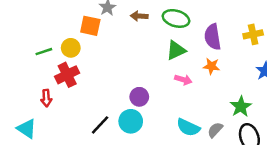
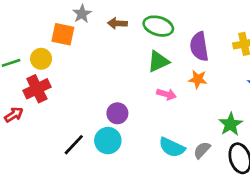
red arrow: (46, 98) -> (14, 115), turned -119

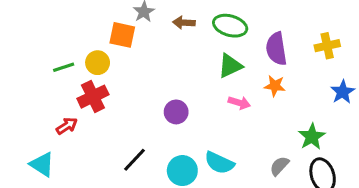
purple circle: (117, 113) -> (176, 112), moved
cyan circle: (108, 141) -> (182, 171), moved
cyan semicircle: (172, 147) -> (219, 163), moved

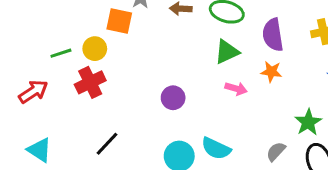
red arrow: (67, 126) -> (33, 92), moved, size x1.4
black line: (135, 160) -> (107, 144), moved

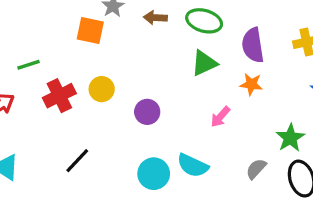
yellow circle: (95, 49) -> (102, 89), moved
pink arrow: (236, 89) -> (220, 117), moved, turned 115

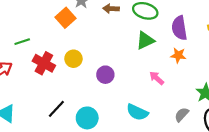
orange square: (90, 31) -> (66, 18), turned 36
red cross: (59, 96) -> (44, 63), turned -35
pink arrow: (220, 117) -> (157, 78), turned 91
cyan circle: (154, 174) -> (87, 118), moved

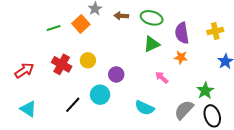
green line: (22, 42) -> (54, 28), moved
gray semicircle: (182, 115) -> (184, 110), size x1.5
cyan circle: (87, 118) -> (100, 95), moved

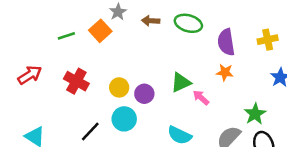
green triangle: (152, 44) -> (181, 82), moved
yellow circle: (88, 60) -> (119, 87), moved
red arrow: (24, 70) -> (30, 75), moved

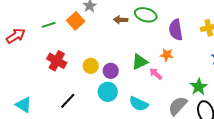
brown arrow: (151, 21) -> (121, 20), moved
orange star: (225, 72) -> (167, 55), moved
red arrow: (30, 75) -> (16, 36), moved
cyan circle: (124, 119) -> (108, 92), moved

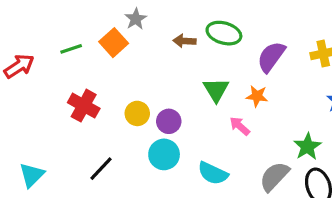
purple semicircle: (176, 30) -> (271, 57), turned 45
green triangle: (140, 62) -> (216, 90), moved, turned -36
cyan triangle: (24, 105) -> (32, 175), turned 42

